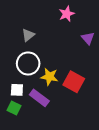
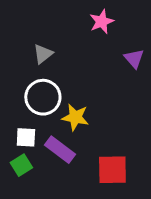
red square: (74, 82) -> (112, 170), moved, turned -30
green square: (14, 108) -> (21, 165), turned 32

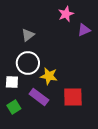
purple triangle: (134, 59) -> (84, 30), moved, turned 48
white square: (26, 137) -> (12, 82), moved
red square: (112, 170) -> (73, 97), moved

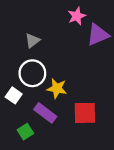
purple triangle: (84, 30) -> (98, 35), size x1.5
white square: (12, 82) -> (14, 95), turned 32
green square: (14, 107) -> (25, 132), moved

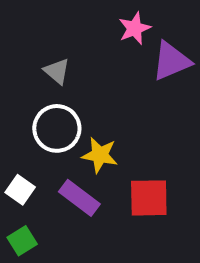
gray triangle: (32, 41) -> (57, 71), turned -42
white square: (14, 95) -> (20, 190), moved
green square: (25, 132) -> (22, 241), moved

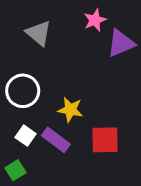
gray triangle: (57, 71) -> (39, 33), moved, size x1.4
white circle: (57, 128) -> (23, 91), moved
white square: (20, 190) -> (26, 136), moved

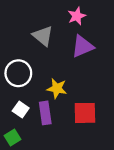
gray triangle: (39, 33) -> (43, 36), moved
purple triangle: (121, 43) -> (83, 46), moved
purple rectangle: (56, 140) -> (45, 113), turned 45

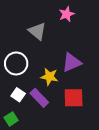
purple triangle: (83, 46) -> (72, 62), moved
purple rectangle: (45, 113) -> (39, 98), turned -36

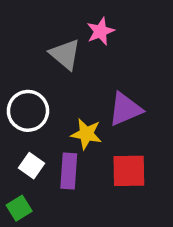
pink star: (67, 14) -> (100, 31), moved
purple rectangle: (39, 98) -> (69, 171), turned 48

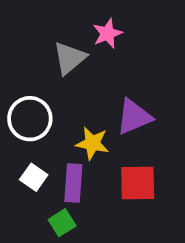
gray triangle: (65, 54) -> (70, 58), turned 40
green square: (19, 208) -> (62, 223), moved

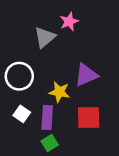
green square: (62, 223) -> (50, 143), moved

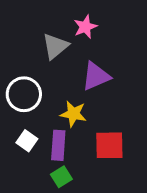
purple triangle: (86, 75) -> (96, 76), moved

